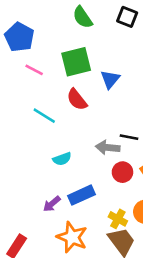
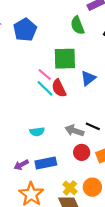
pink line: (34, 70) -> (45, 75), moved
cyan line: (44, 116) -> (45, 88), moved

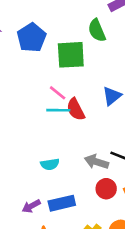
green square: (65, 59) -> (71, 55), moved
cyan line: (45, 88) -> (58, 110), turned -42

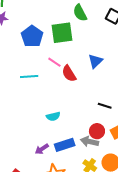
blue pentagon: (32, 38) -> (32, 36), moved
cyan line: (58, 110) -> (29, 77), moved
gray arrow: (96, 162) -> (90, 142), moved

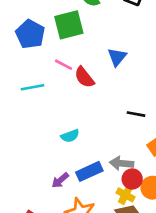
red circle: (97, 131) -> (132, 179), moved

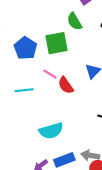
cyan semicircle: (70, 136) -> (51, 131), size x1.6

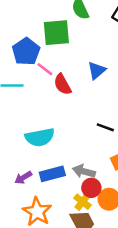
blue pentagon: (25, 48) -> (26, 51), moved

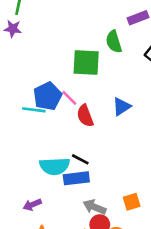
blue pentagon: (26, 51) -> (48, 96), moved
black line: (105, 127) -> (80, 159), moved
blue rectangle: (52, 174) -> (76, 178), moved

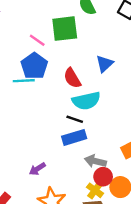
pink line: (69, 98) -> (37, 40), moved
cyan semicircle: (55, 166) -> (86, 101), moved

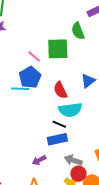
purple arrow: (37, 169) -> (39, 160), moved

